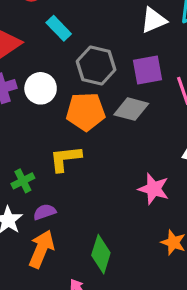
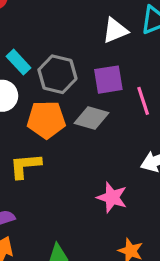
cyan rectangle: (59, 28) -> (18, 62), moved

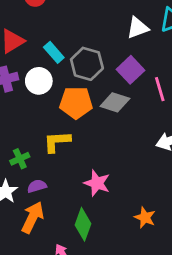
purple square: (108, 80) -> (130, 70), turned -36
pink star: (112, 197) -> (97, 183), moved

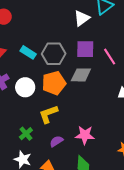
purple square: (130, 70) -> (85, 49), turned -30
white circle: (39, 81) -> (25, 87), moved
purple semicircle: (37, 186) -> (56, 141), moved

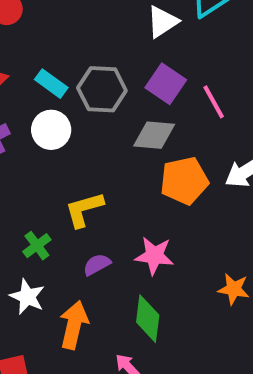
purple square: (85, 49) -> (166, 84), turned 30
orange pentagon: (54, 83) -> (184, 181), moved
white circle: (25, 87) -> (51, 130), moved

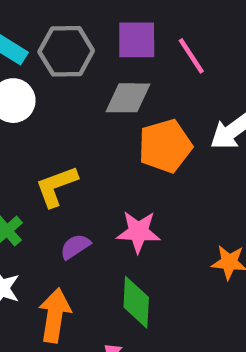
purple square: (166, 84) -> (137, 40), turned -30

